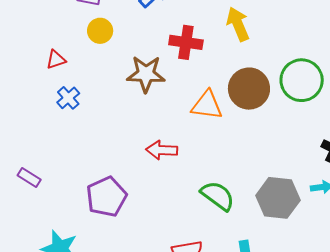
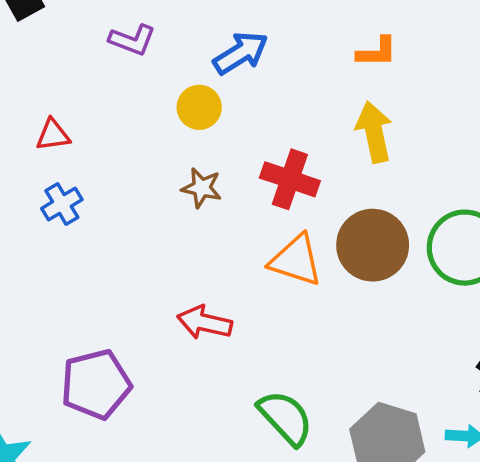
yellow circle: (100, 31) -> (199, 107), moved
red cross: (186, 42) -> (290, 179), moved
brown star: (146, 74) -> (202, 188), size x0.6

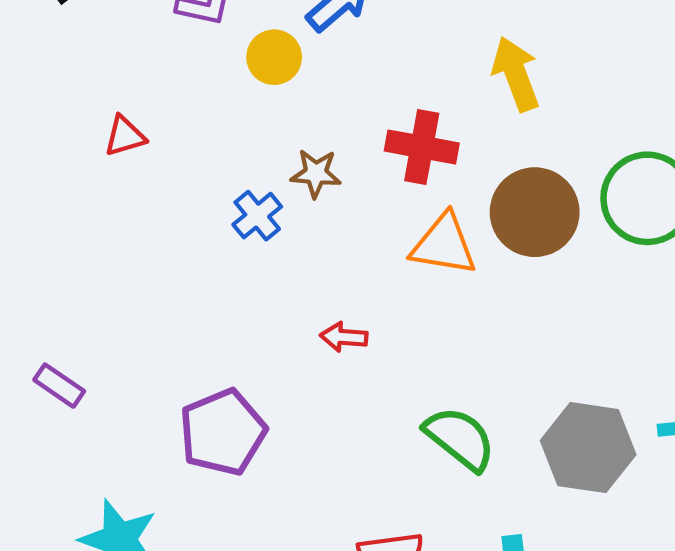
yellow circle: (199, 107) -> (274, 57), moved
blue cross: (62, 204) -> (257, 216), moved
red arrow: (205, 322) -> (344, 337), size x0.7

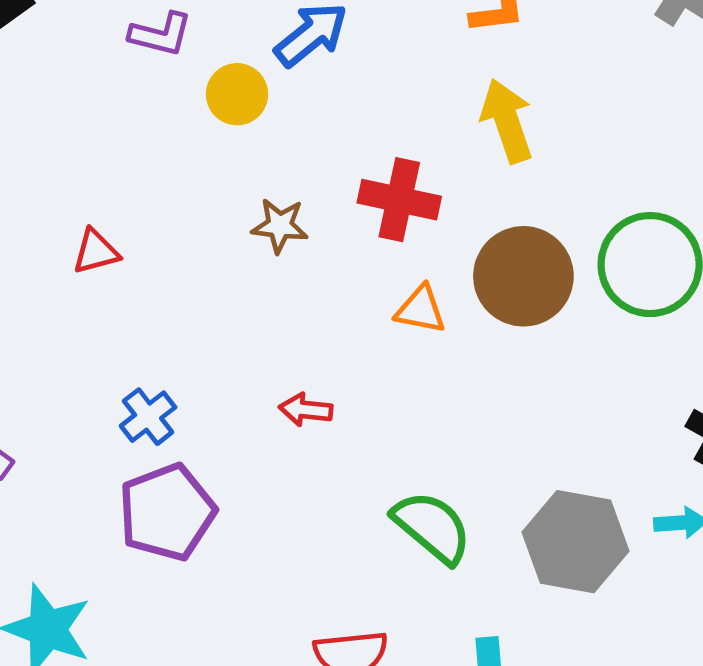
red triangle: (125, 136) -> (96, 252), moved
blue cross: (257, 216) -> (148, 417), moved
orange triangle: (444, 245) -> (421, 310), size x0.7

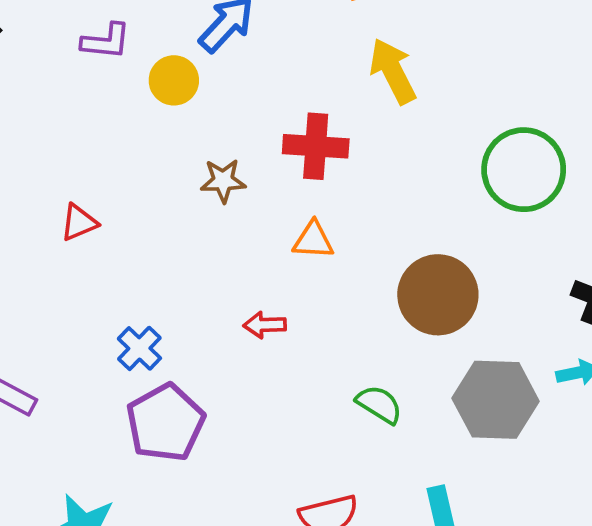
brown circle: (523, 276) -> (438, 295), moved
orange triangle: (421, 310) -> (313, 240), moved
green semicircle: (432, 527) -> (379, 404), size x0.7

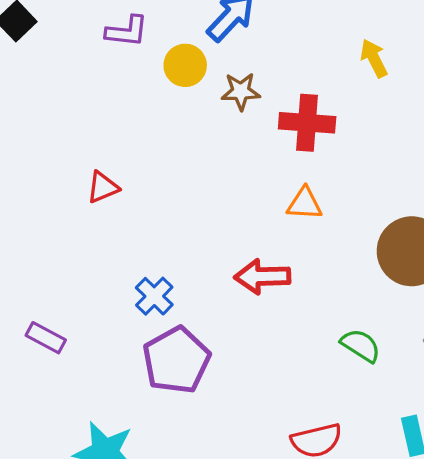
yellow arrow: (393, 71) -> (374, 58), size x0.7
brown star: (223, 181) -> (241, 91), moved
red arrow: (265, 325) -> (262, 277), size x1.5

